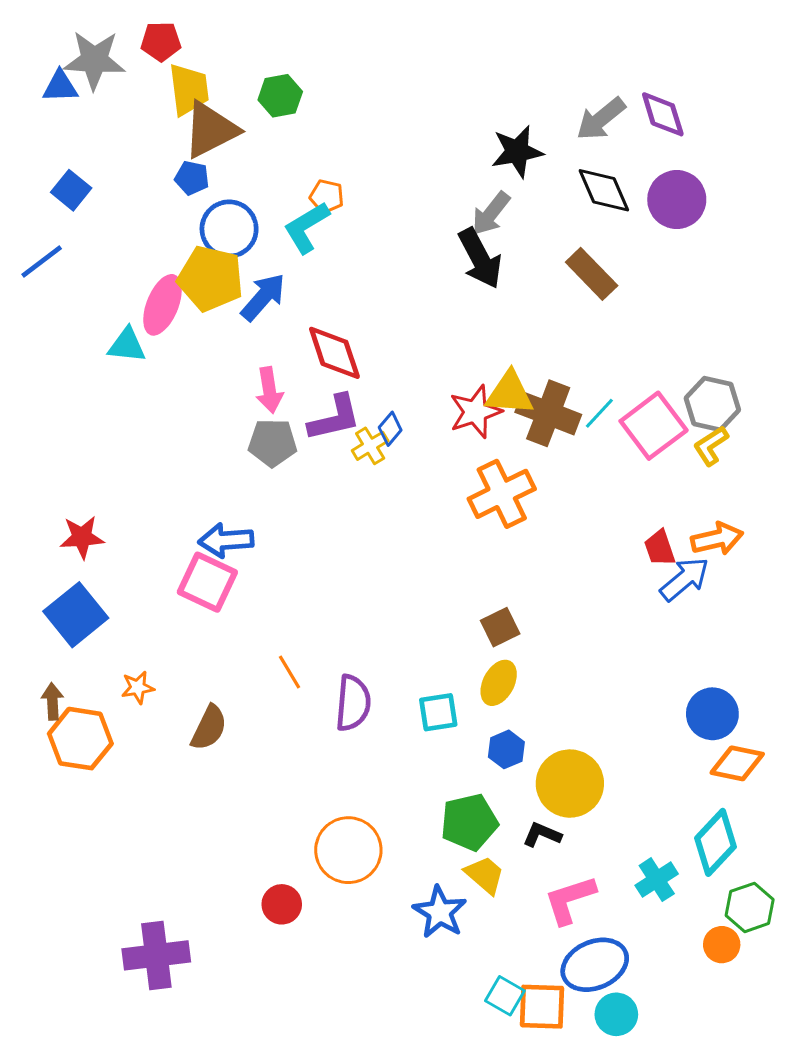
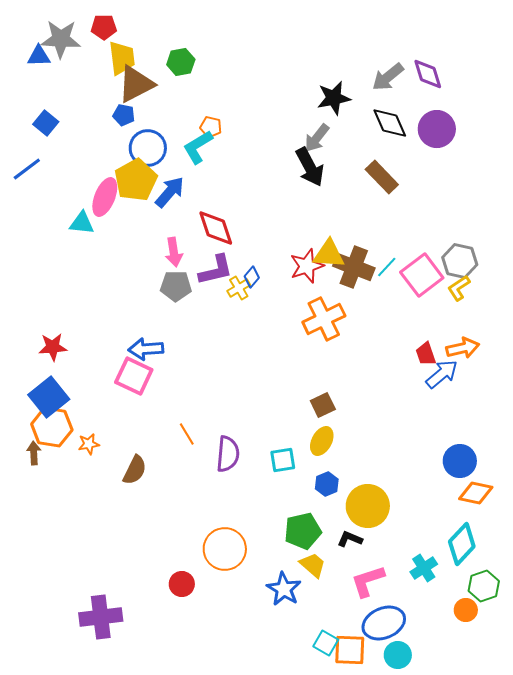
yellow pentagon: (210, 279) -> (136, 180), turned 30
orange hexagon: (80, 739) -> (52, 427), moved

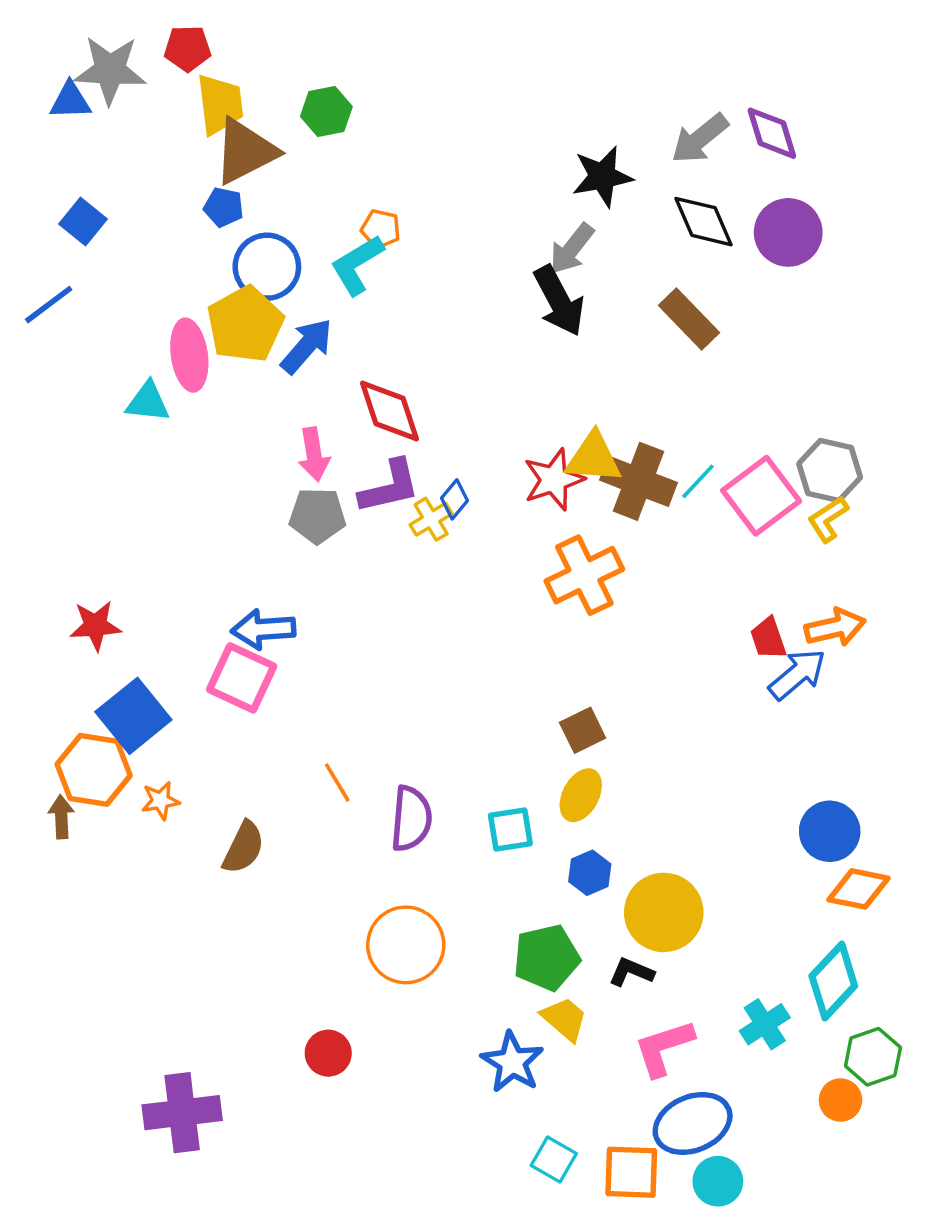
pink ellipse: (105, 197) -> (189, 355), turned -30
blue square: (49, 397) -> (133, 716), moved
orange circle: (225, 549) -> (406, 945), moved
cyan square: (326, 643) -> (554, 1160), moved

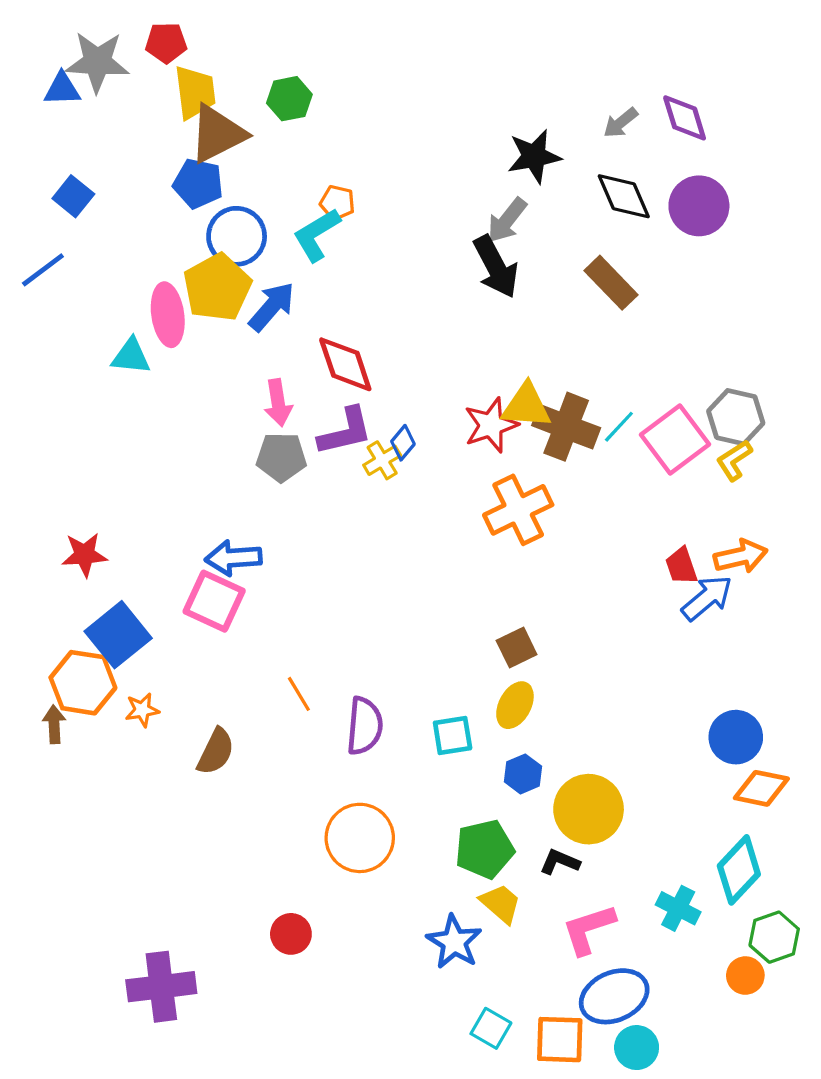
gray arrow: (700, 139) -> (621, 123), size x0.7
blue pentagon: (224, 207) -> (198, 183), size x1.4
cyan cross: (765, 1024) -> (678, 908), turned -30

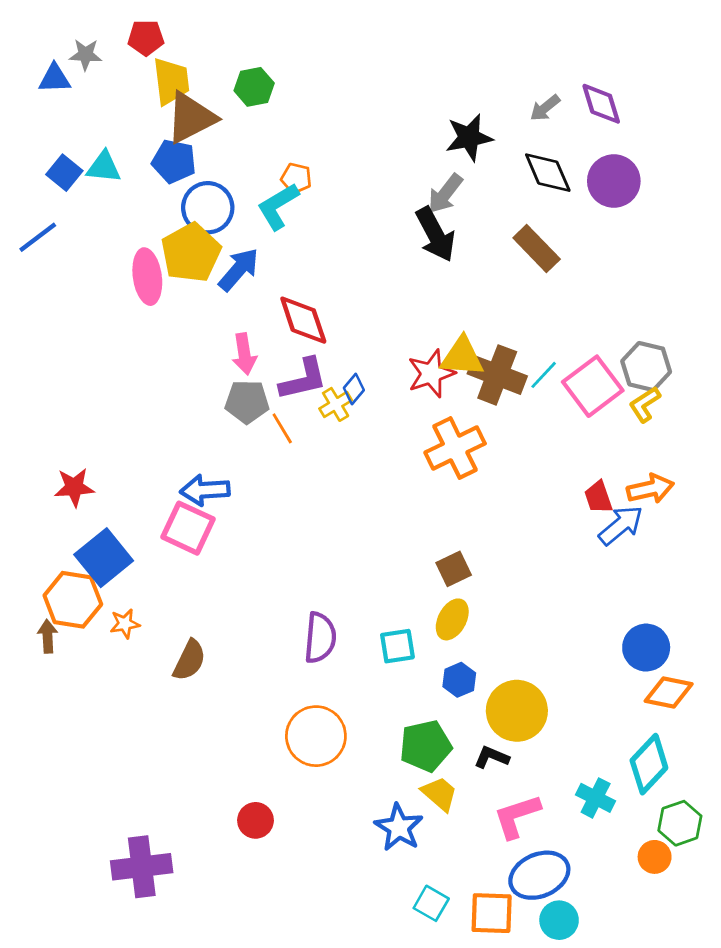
gray star: (97, 62) -> (85, 55), size x0.6
cyan triangle: (131, 356) -> (104, 167), moved
orange line: (299, 694) -> (282, 428), moved

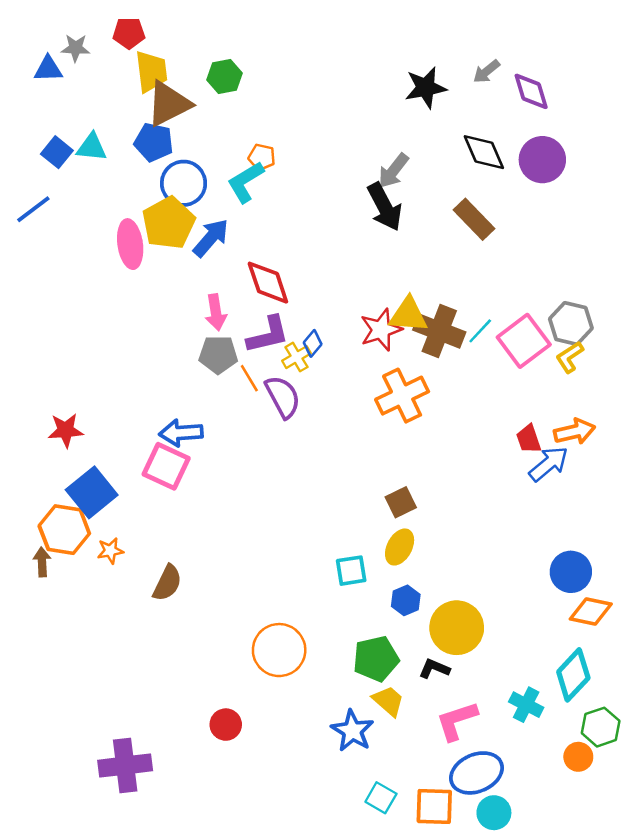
gray arrow: (545, 108) -> (486, 72), moved
black star: (469, 137) -> (426, 88), moved
purple semicircle: (320, 638) -> (283, 397), moved, turned -33

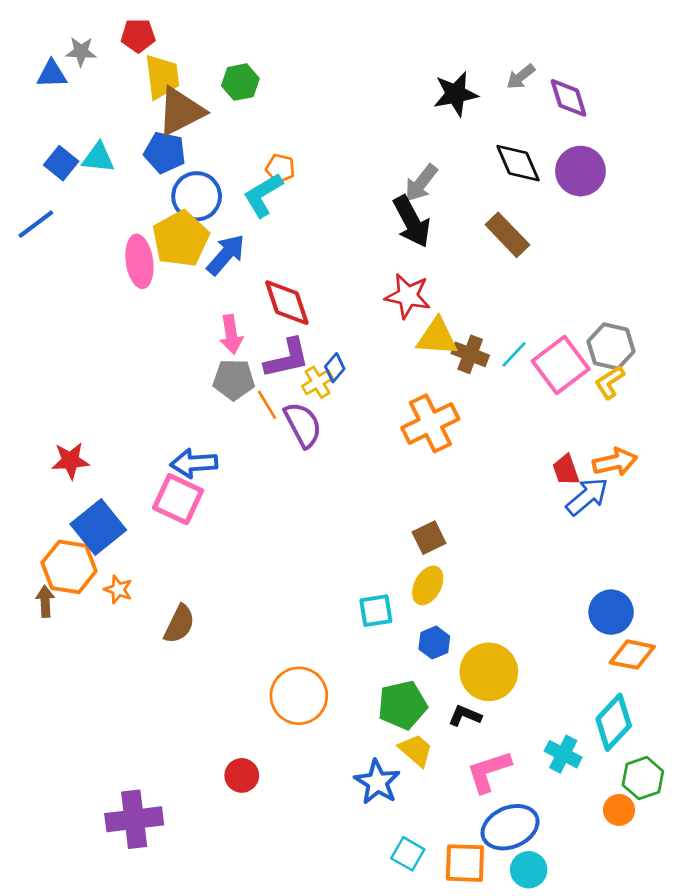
red star: (381, 330) -> (408, 296), moved, turned 30
brown cross: (439, 331) -> (470, 354), size x0.7
orange star: (110, 551) -> (118, 589), turned 30

